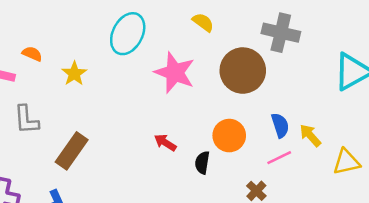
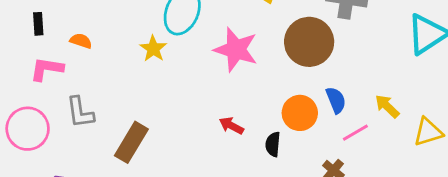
yellow star: (74, 74) -> (153, 49), moved
blue semicircle: (280, 125) -> (336, 100), moved

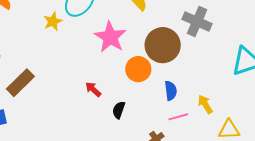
orange circle: (300, 113) -> (138, 69), moved

